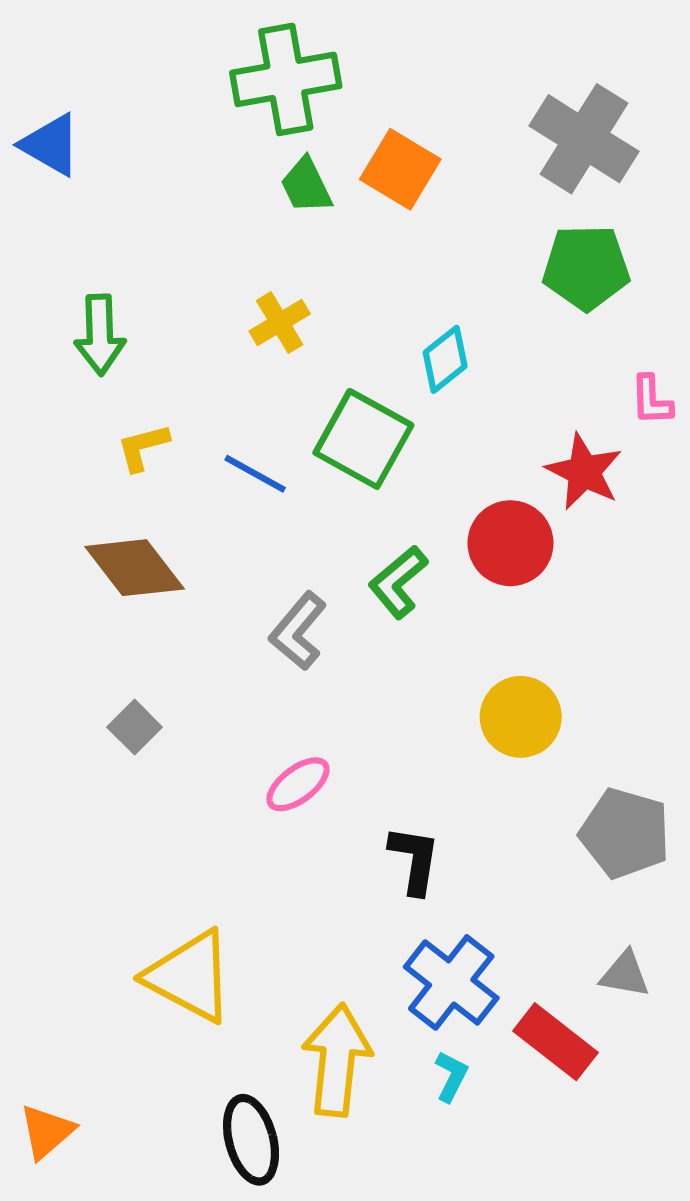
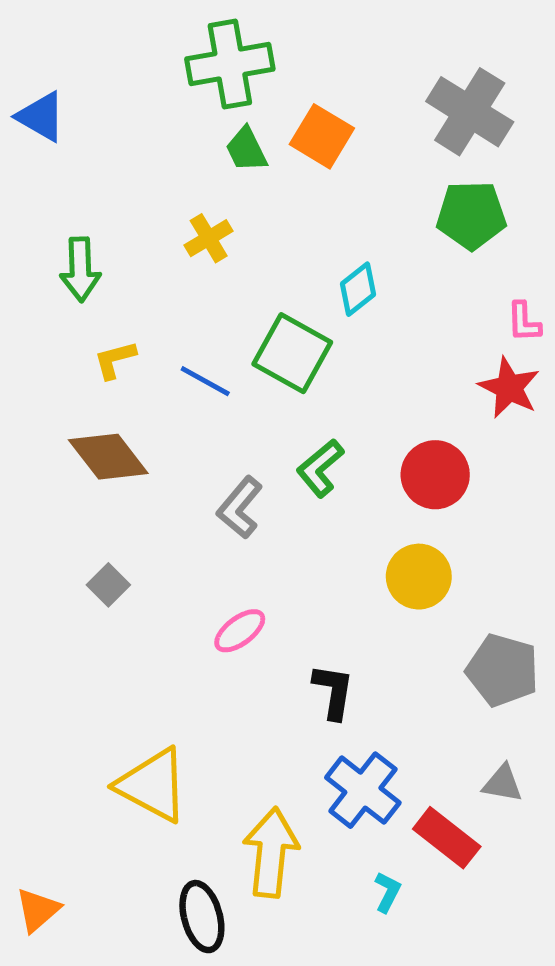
yellow cross: (280, 323) -> (209, 238), moved
red star: (584, 472) -> (509, 388), moved
red circle: (510, 543) -> (435, 475), moved
cyan L-shape: (451, 1076) -> (388, 892), moved

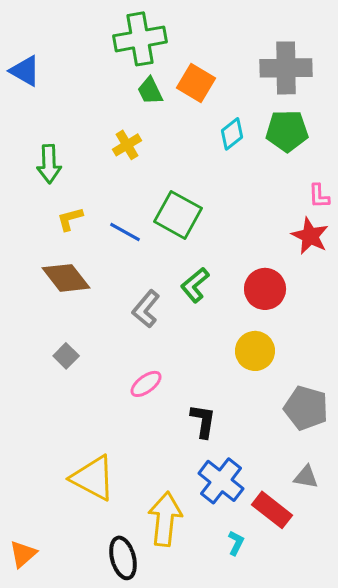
gray cross: (470, 112) -> (286, 68), turned -33
cyan diamond: (358, 289) -> (232, 134), moved

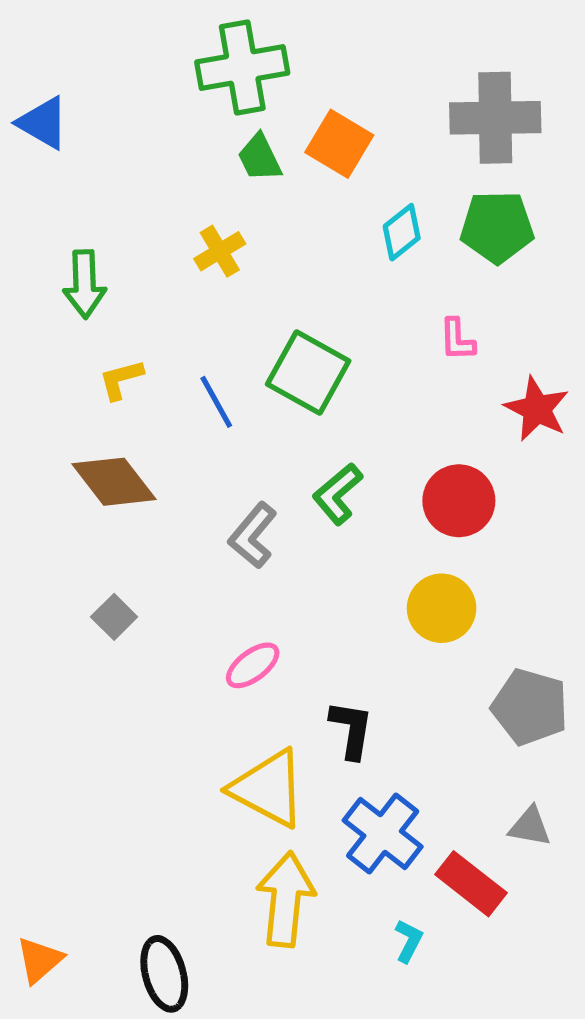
pink L-shape: (319, 196) -> (457, 340), moved
blue line: (125, 232) -> (216, 402), turned 32
yellow triangle: (93, 478) -> (268, 788), moved
black ellipse: (123, 558) -> (164, 974), moved

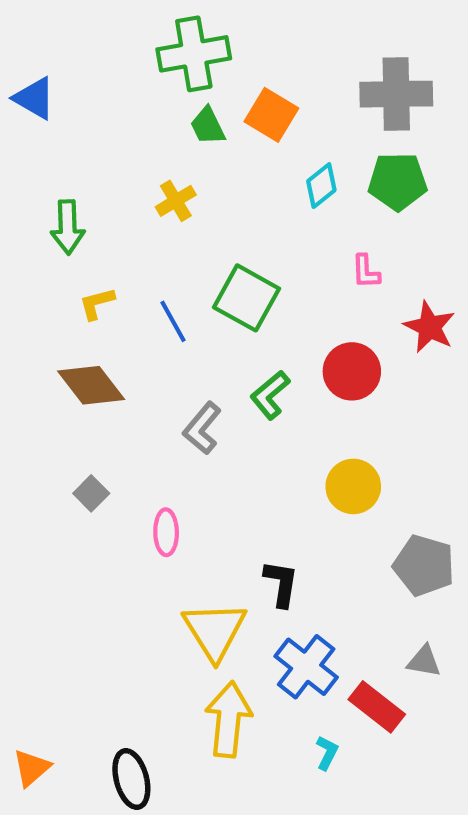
red circle: (459, 501) -> (352, 371), moved
pink ellipse: (253, 665) -> (166, 532), moved, turned -54
yellow triangle: (268, 788) -> (215, 631), turned 30

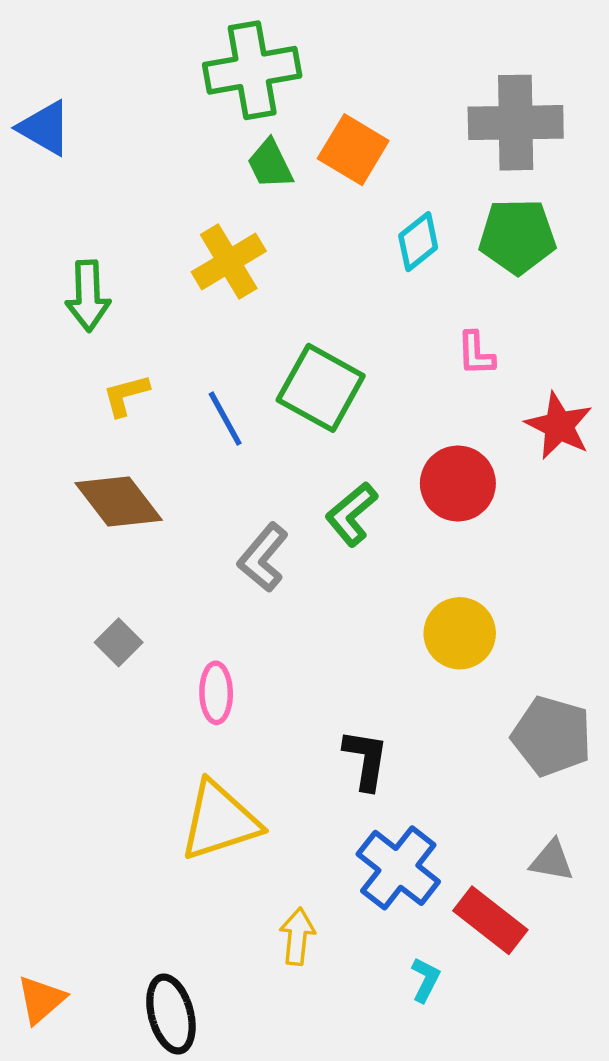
yellow cross: (176, 201) -> (229, 262), size x1.4
yellow triangle: (215, 631) -> (220, 821), moved, turned 44
yellow arrow: (228, 719) -> (297, 936), size x0.6

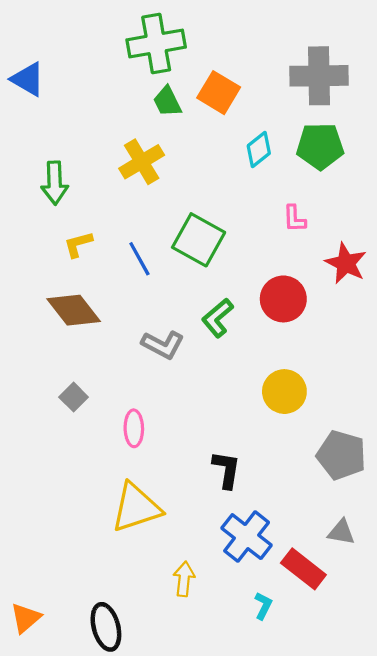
gray L-shape: (263, 557) -> (163, 345), turned -102

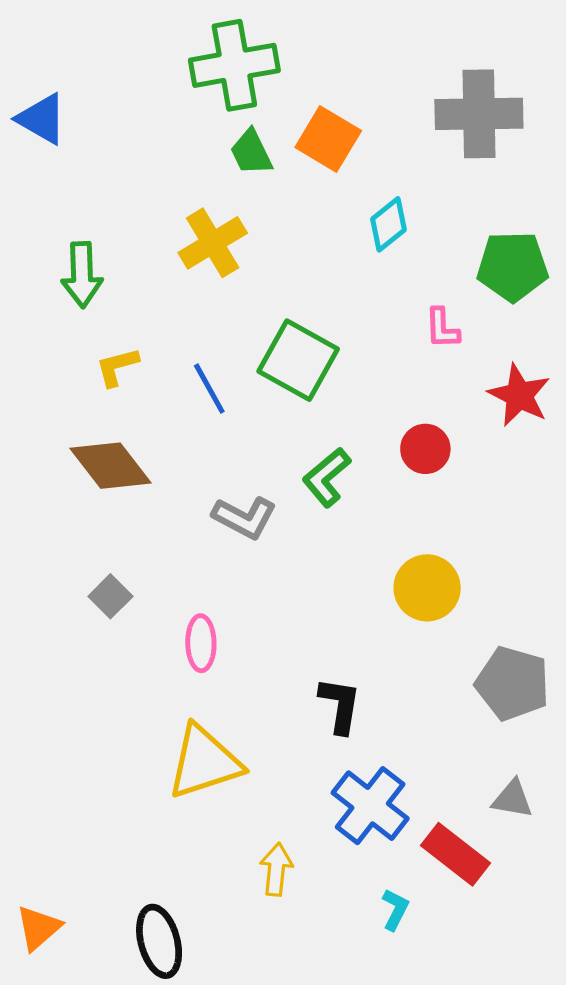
green pentagon: (320, 146) -> (512, 266), moved
red circle: (283, 299) -> (425, 449), size x0.7

